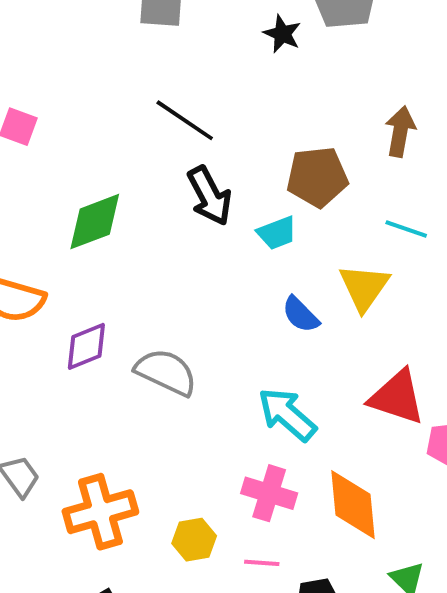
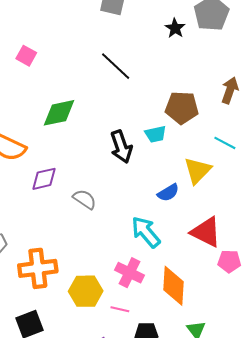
black arrow: (210, 196) -> (121, 147), moved
blue semicircle: (301, 315) -> (168, 193), moved, turned -85
gray semicircle: (166, 372) -> (85, 199), size x0.7
yellow hexagon: (194, 540) -> (86, 291), size x1.4

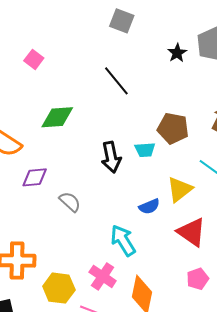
red triangle: (206, 232) -> (191, 232), moved
pink pentagon: (229, 261) -> (198, 279), turned -30

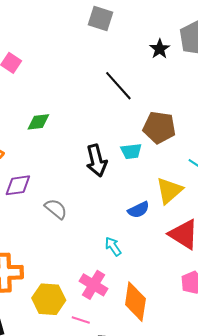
black line: (116, 81) -> (118, 86), moved
green diamond: (57, 117) -> (38, 122), size x0.7
cyan arrow: (123, 240) -> (113, 246), size x0.6

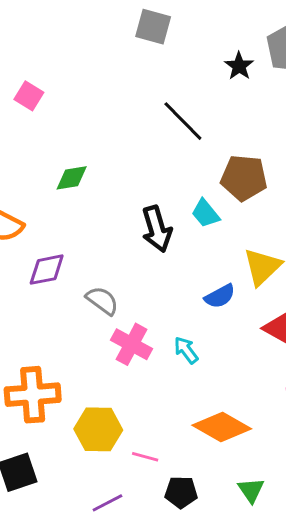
cyan trapezoid: (131, 151) -> (205, 213), turned 60
pink cross: (94, 285) -> (132, 344), moved
orange diamond: (135, 302) -> (222, 427), turned -66

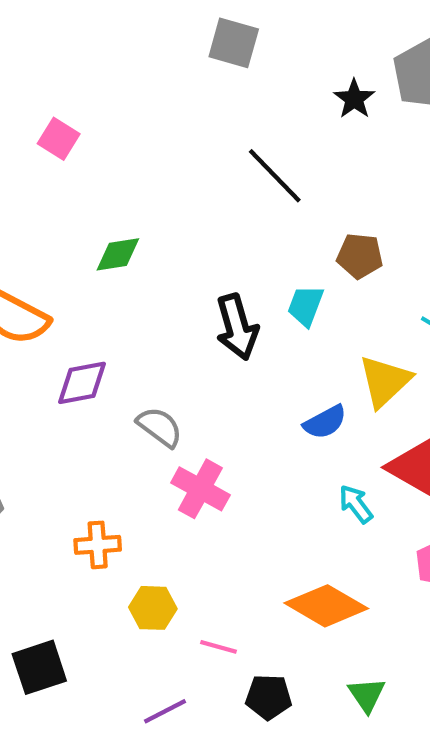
brown pentagon: (244, 178) -> (360, 256), size x0.7
cyan trapezoid: (205, 213) -> (306, 306), turned 60
cyan arrow: (186, 350) -> (356, 504), moved
orange cross: (33, 395) -> (98, 545), moved, size x0.6
yellow hexagon: (98, 429) -> (153, 608), size x0.7

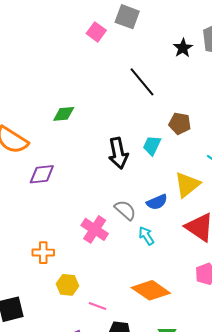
pink square: (59, 139) -> (96, 32), moved
gray semicircle: (160, 427) -> (125, 210), moved
cyan arrow: (356, 504) -> (146, 236), moved

